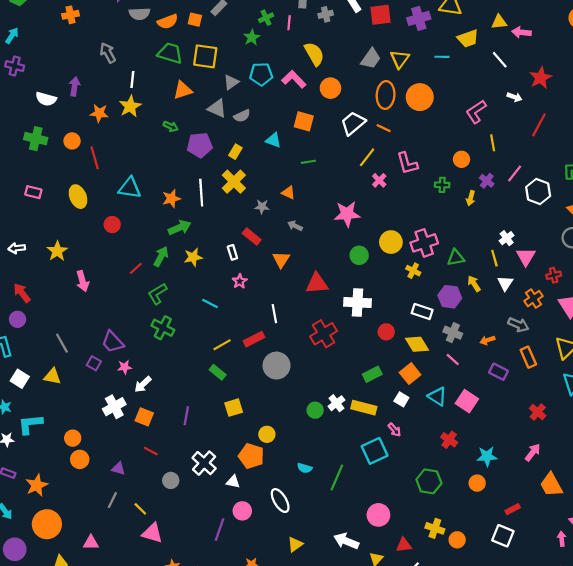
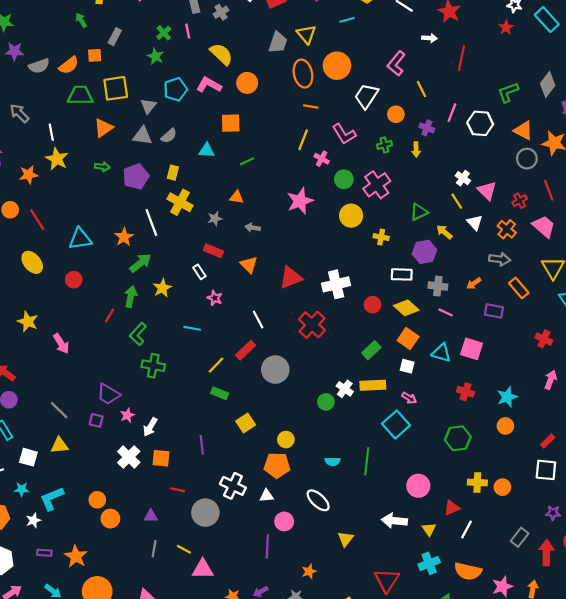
white trapezoid: (353, 123) -> (366, 96), moved
pink cross: (424, 243) -> (377, 185), moved
green circle: (359, 255) -> (344, 179), moved
gray circle: (171, 480) -> (205, 513), size x1.6

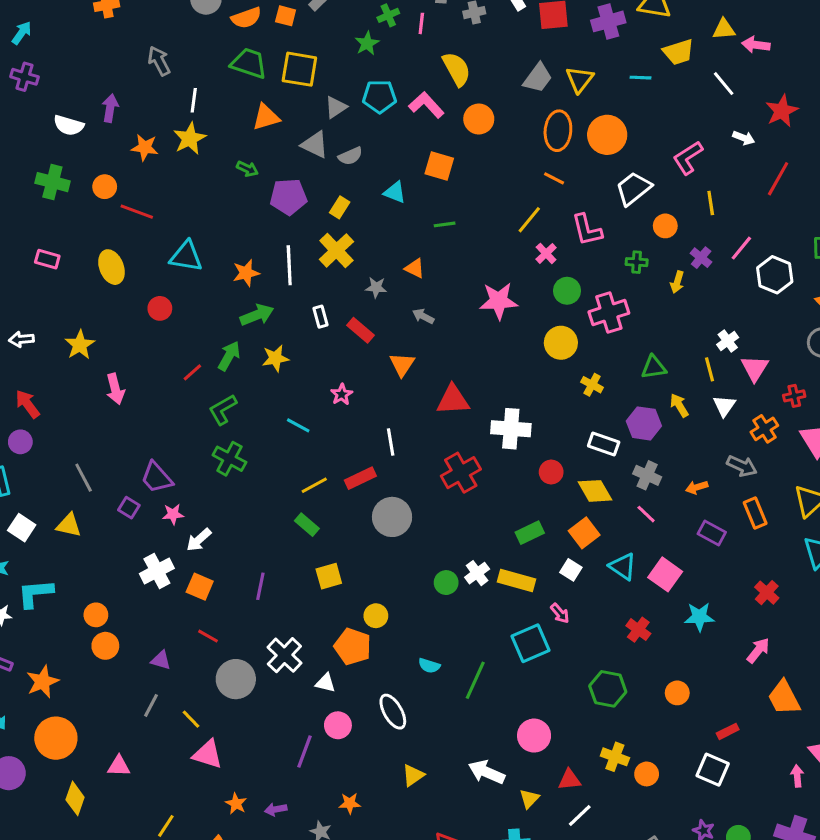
red line: (37, 220) -> (137, 212), turned -55
white rectangle: (199, 272) -> (320, 317), moved
cyan star: (507, 397) -> (699, 617), moved

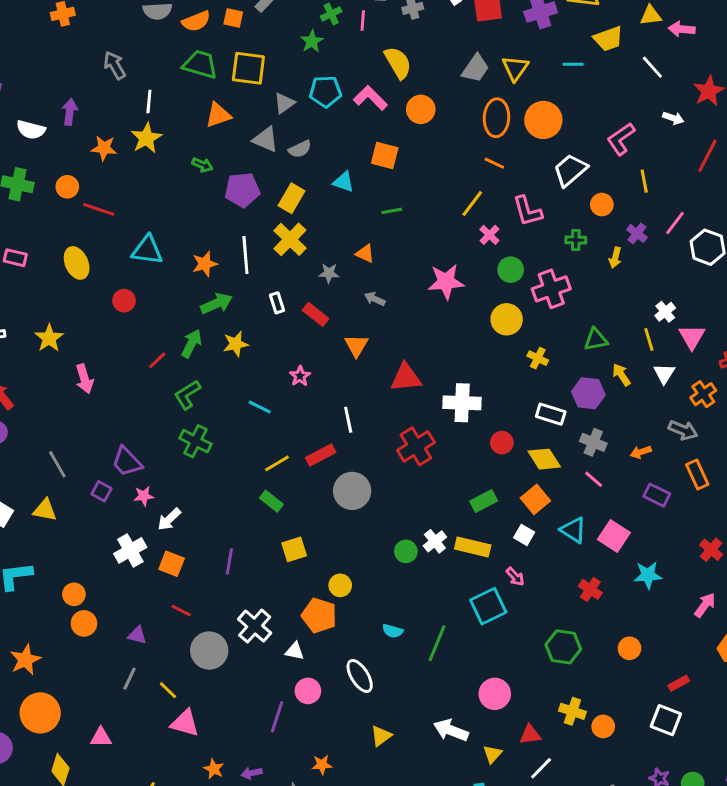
yellow rectangle: (340, 207) -> (292, 198), size x1.4

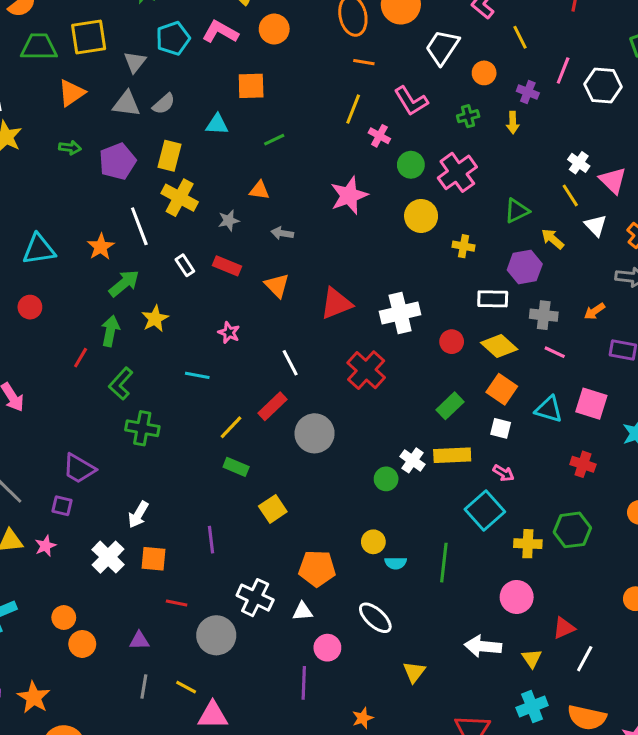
pink star: (144, 496) -> (45, 546), moved
yellow circle: (340, 585) -> (373, 542), moved
yellow cross: (572, 711) -> (528, 544), moved

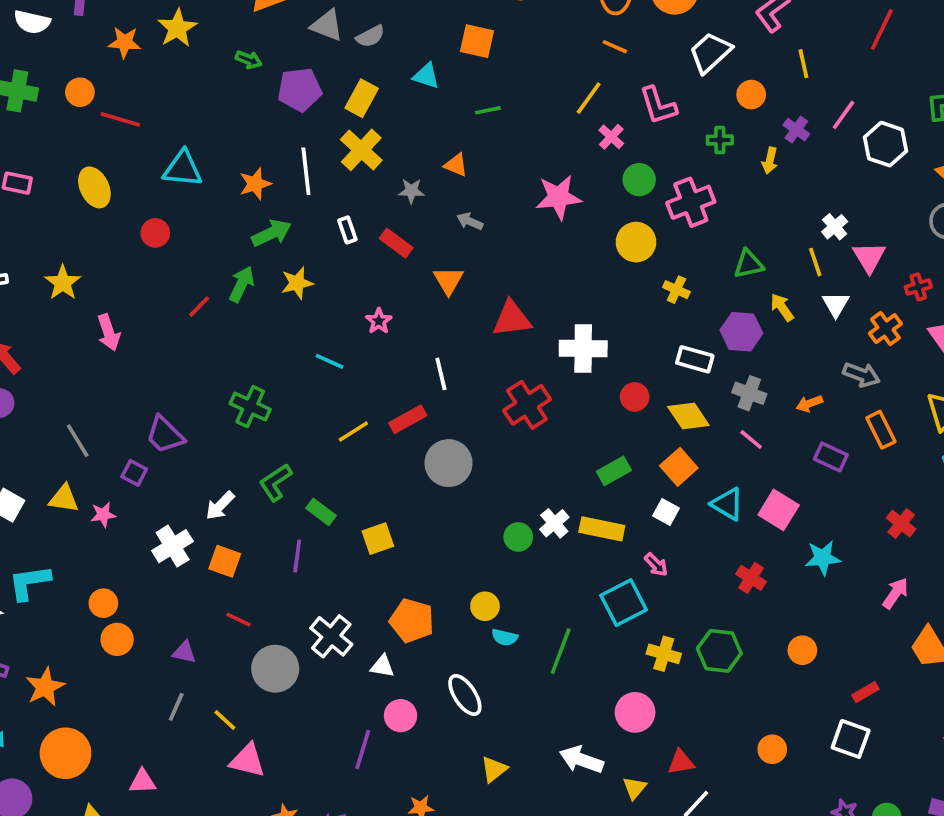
green L-shape: (121, 384) -> (275, 482), moved
green rectangle: (236, 467) -> (321, 512), moved

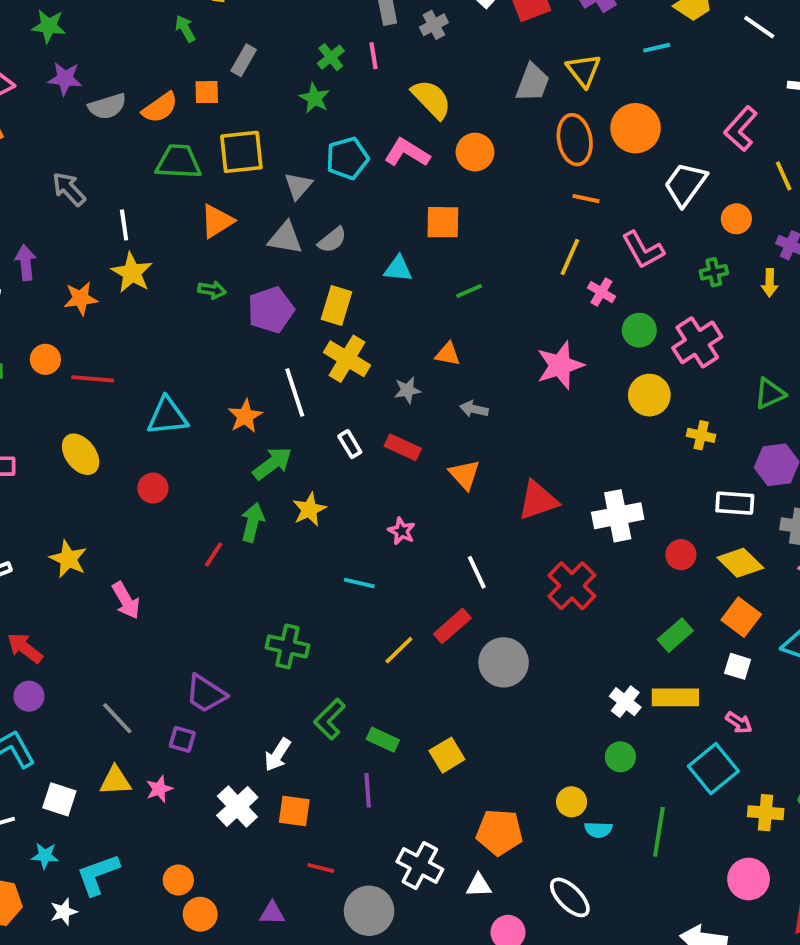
green circle: (518, 537) -> (620, 757), moved

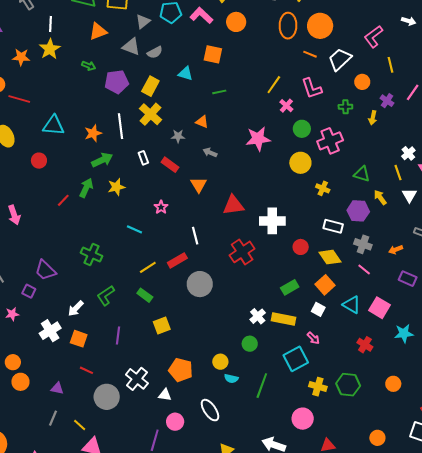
orange line: (586, 199) -> (310, 54), moved
green triangle: (770, 394) -> (362, 174), turned 30
green rectangle: (383, 740) -> (145, 295), moved

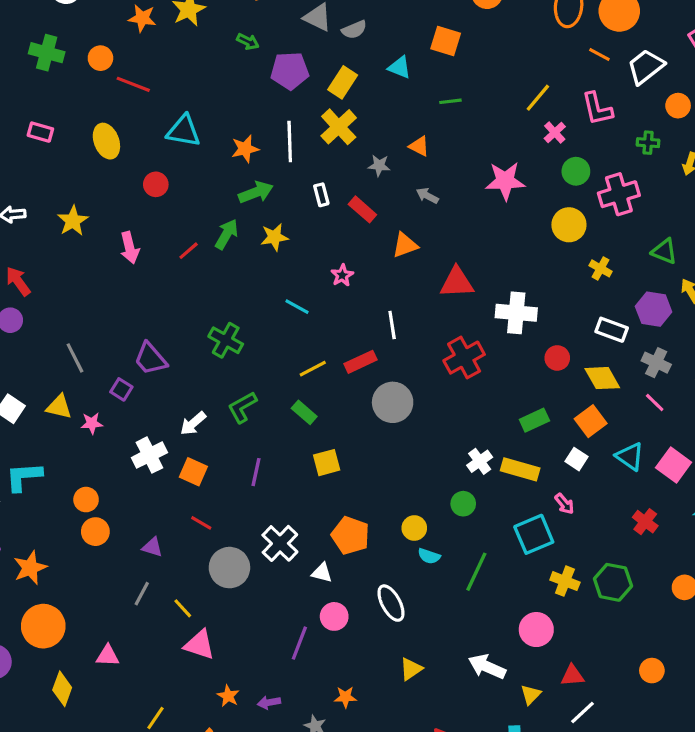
orange triangle: (199, 185) -> (405, 245), turned 36
pink arrow: (14, 215) -> (130, 248), moved

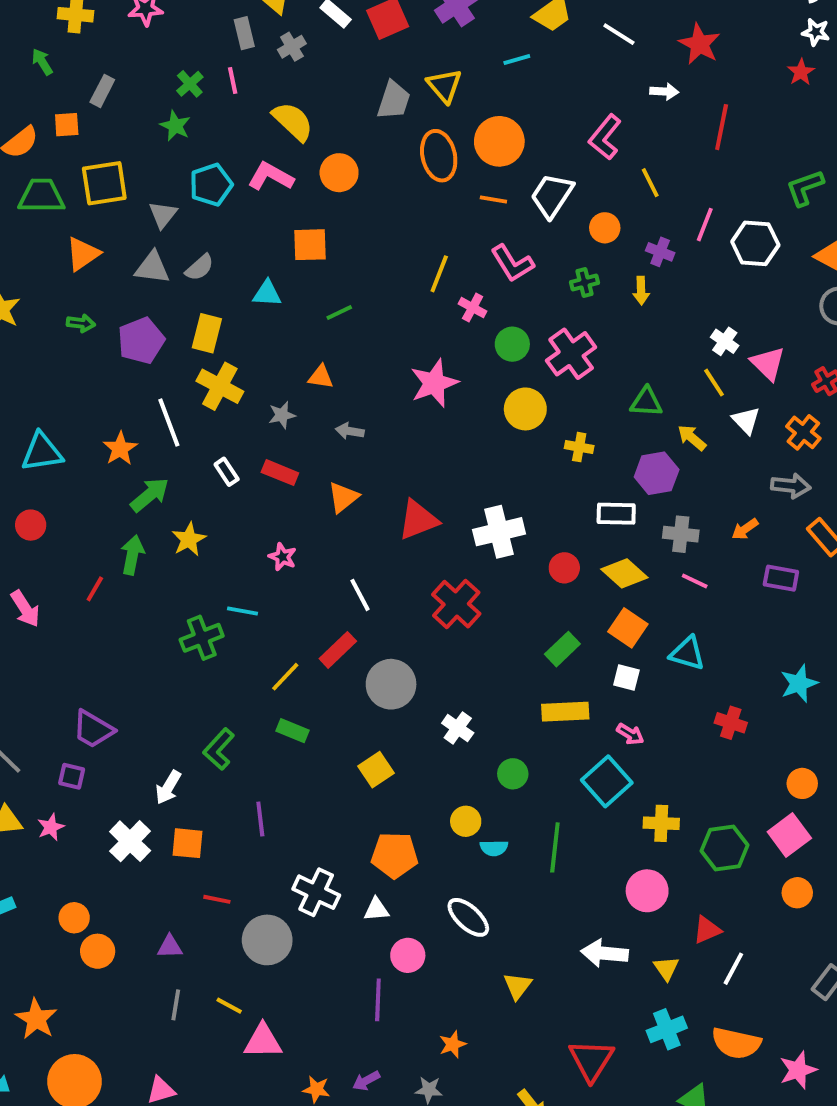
green cross: (226, 340) -> (202, 638), moved, turned -32
white cross: (480, 461) -> (458, 728), moved
yellow square: (327, 463) -> (376, 770), moved
pink square: (674, 465) -> (789, 835), moved, turned 36
green hexagon: (613, 582) -> (725, 848), moved

